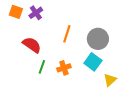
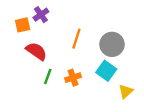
orange square: (16, 12) -> (23, 25), moved, turned -32

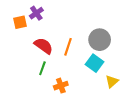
orange line: (76, 39) -> (68, 47), moved
red semicircle: (36, 51) -> (43, 46), moved
orange cross: (73, 78) -> (61, 86), moved

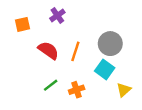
purple cross: (36, 13) -> (57, 15), moved
green line: (42, 68) -> (51, 85), moved, turned 32
orange cross: (61, 86) -> (77, 90), moved

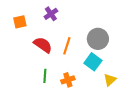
green line: (51, 85) -> (45, 76), turned -48

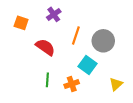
orange square: (20, 22) -> (21, 23), turned 32
orange line: (67, 46) -> (76, 36), moved
cyan square: (93, 62) -> (87, 65), moved

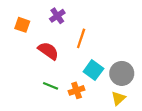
gray circle: (103, 41) -> (122, 73), moved
green line: (47, 80) -> (51, 86), turned -72
yellow triangle: (116, 84) -> (118, 98), moved

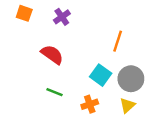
orange square: (22, 25) -> (24, 13), moved
orange line: (81, 38) -> (118, 41), moved
orange cross: (77, 90) -> (90, 104), moved

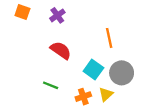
orange line: (118, 41) -> (109, 38), turned -30
red semicircle: (52, 54) -> (61, 50), moved
yellow triangle: (127, 105) -> (106, 94), moved

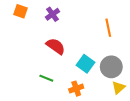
orange line: (109, 38) -> (108, 28), moved
yellow triangle: (106, 94) -> (119, 87), moved

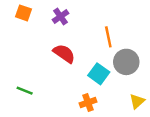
orange line: (108, 28) -> (108, 37), moved
gray circle: (111, 67) -> (126, 62), moved
green line: (46, 78) -> (25, 91), moved

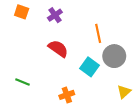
orange cross: (88, 103) -> (67, 95), moved

